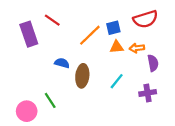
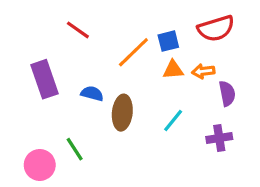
purple rectangle: (29, 34) -> (44, 79), moved

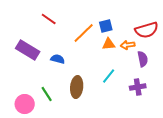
red semicircle: (216, 28) -> (147, 30), moved
purple rectangle: (44, 79) -> (28, 50), turned -40
brown ellipse: (122, 113) -> (77, 87), moved

